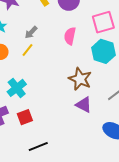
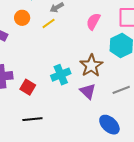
cyan cross: (17, 88) -> (61, 75), moved
red square: (25, 117) -> (28, 87), turned 35

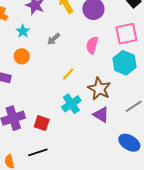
yellow line: (49, 23) -> (68, 74), moved
black line: (32, 119) -> (38, 152), moved

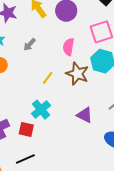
brown star: (99, 89) -> (77, 74), moved
cyan cross: (71, 104) -> (41, 110), moved

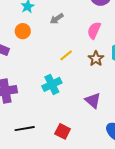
brown star: (77, 74) -> (96, 59), size x0.7
red square: (26, 129) -> (63, 131), moved

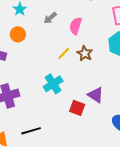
pink semicircle: (94, 30) -> (76, 26), moved
brown star: (96, 59) -> (85, 53), moved
red square: (63, 131) -> (77, 108), moved

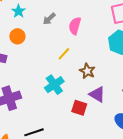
brown star: (85, 53) -> (87, 71), moved

